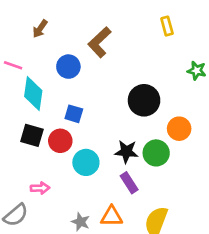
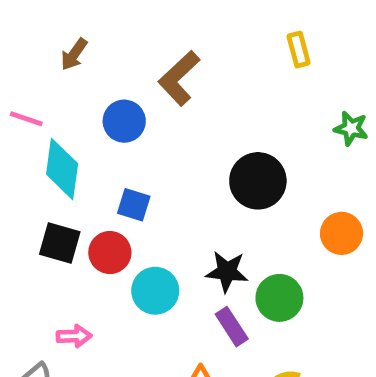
orange circle: (179, 129) -> (342, 233), moved
green circle: (156, 153) -> (279, 298), moved

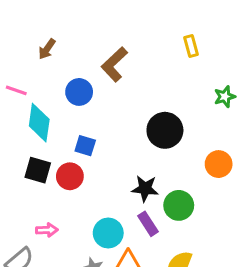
green star: (351, 128) -> (225, 97), turned -30
cyan circle: (155, 291) -> (108, 233), moved

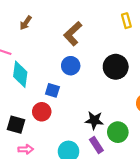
blue circle: (79, 92) -> (71, 66), moved
black circle: (165, 130) -> (116, 67), moved
black square: (38, 170) -> (16, 125), moved

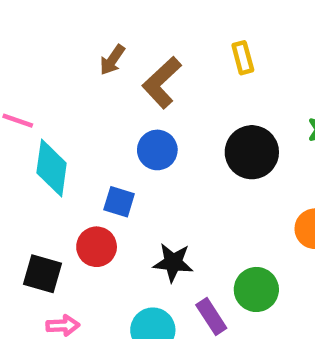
yellow rectangle: (126, 21) -> (243, 58), moved
brown arrow: (26, 23) -> (112, 60), moved
black star: (94, 120) -> (173, 262), moved

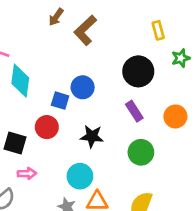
yellow rectangle: (243, 58) -> (158, 30), moved
blue circle: (157, 150) -> (83, 87), moved
purple rectangle: (211, 317) -> (134, 111), moved

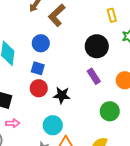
blue circle: (83, 87) -> (41, 43), moved
red circle: (47, 127) -> (39, 88), moved
green circle: (141, 152) -> (110, 111), moved

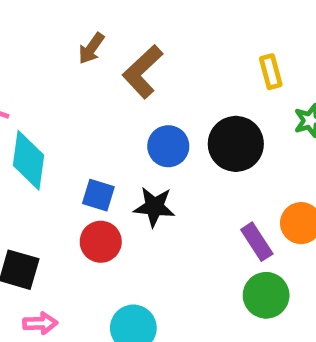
blue circle: (41, 43) -> (168, 146), moved
purple rectangle: (94, 76) -> (257, 242), moved
black star: (62, 95) -> (154, 207), moved

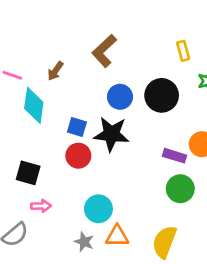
brown arrow: (91, 48) -> (55, 71), moved
black star: (154, 207) -> (111, 134), size x1.4
purple rectangle: (257, 242) -> (175, 156), turned -40

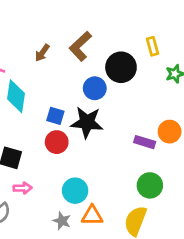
brown arrow: (55, 71) -> (42, 53), moved
black circle: (162, 95) -> (121, 67), moved
green circle: (180, 189) -> (150, 185), moved

